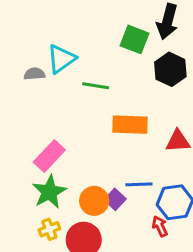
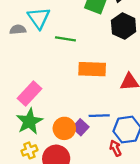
cyan triangle: (61, 59) -> (39, 18), turned -30

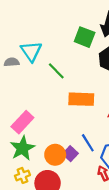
green line: (65, 39) -> (56, 71), turned 36
blue line: (99, 116) -> (88, 143), turned 60

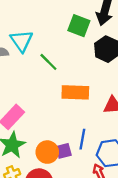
blue line: (88, 143) -> (82, 139), turned 42
purple square: (70, 154) -> (64, 151), turned 32

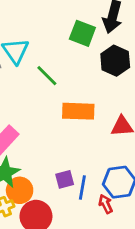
blue line: (82, 139) -> (82, 188), moved
orange circle: (47, 152) -> (20, 190), moved

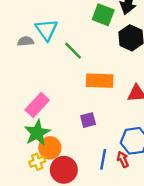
purple square: (65, 179) -> (88, 120), moved
blue line: (82, 188) -> (103, 159), moved

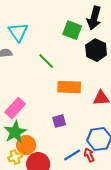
cyan triangle: (46, 30) -> (18, 32), moved
blue line: (103, 159) -> (72, 155), turned 48

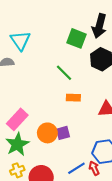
green line: (46, 61) -> (64, 73), moved
orange rectangle: (69, 87) -> (73, 98), size x0.6
orange circle: (26, 145) -> (47, 133), moved

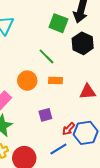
orange circle: (47, 133) -> (27, 81), moved
red arrow: (94, 168) -> (69, 129), moved, turned -112

